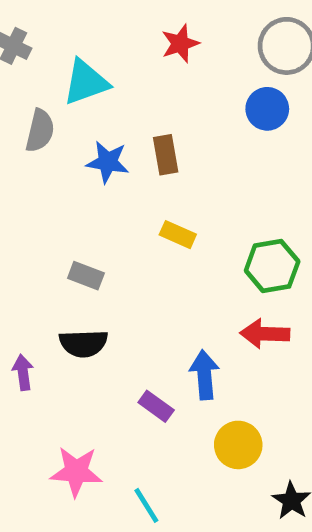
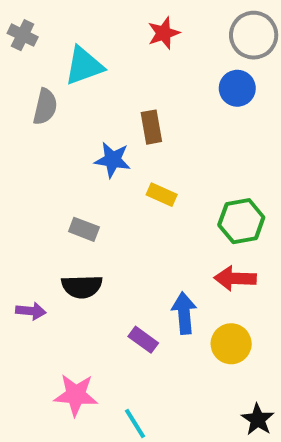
blue star: (108, 162) -> (113, 160), moved
purple arrow: (23, 372) -> (31, 311), turned 104
yellow circle: (238, 445) -> (231, 344), moved

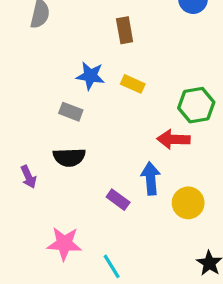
blue star: (113, 160) -> (90, 76), moved
red arrow: (235, 278) -> (173, 139), moved
purple arrow: (31, 311) -> (28, 177), turned 60

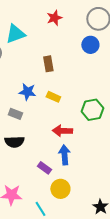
red arrow: (173, 139) -> (62, 131), moved
yellow circle: (188, 203) -> (60, 189), moved

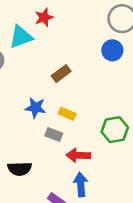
red star: (54, 18) -> (44, 17), moved
brown rectangle: (48, 64) -> (61, 74), turned 63
gray rectangle: (15, 114) -> (54, 135), moved

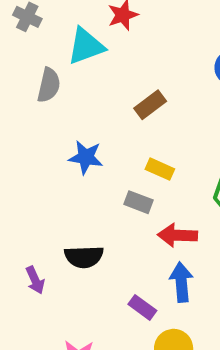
blue star: (35, 108) -> (86, 157), moved

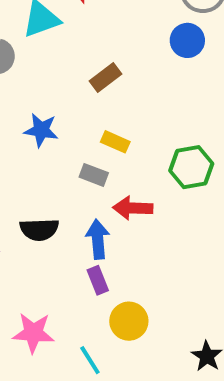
blue arrow: (181, 282) -> (98, 239), moved
purple rectangle: (142, 307) -> (98, 280), turned 32

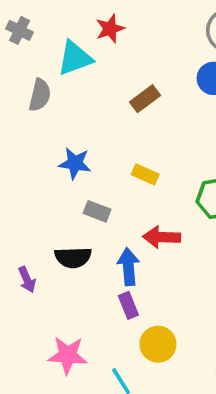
brown rectangle: (105, 77) -> (145, 99), moved
gray rectangle: (94, 175) -> (97, 211), moved

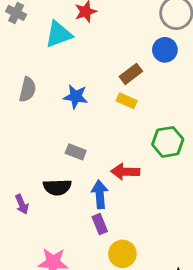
gray semicircle: (40, 95) -> (27, 89), moved
brown rectangle: (145, 99) -> (131, 74), moved
blue star: (75, 163) -> (76, 97), moved
yellow rectangle: (145, 174) -> (127, 101), moved

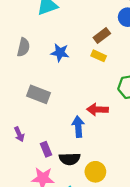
gray rectangle: (76, 152) -> (38, 94), moved, size x1.5
black semicircle: (57, 187) -> (70, 159), moved
purple rectangle: (100, 224) -> (46, 149), moved

